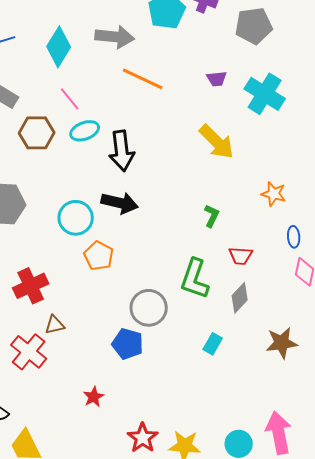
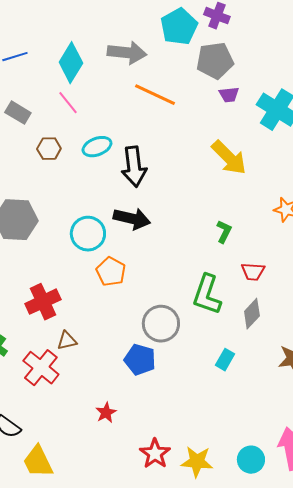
gray pentagon: (254, 26) -> (215, 61), moved
pink line: (70, 99) -> (68, 103), moved
brown hexagon: (37, 133) -> (49, 149), size x0.7

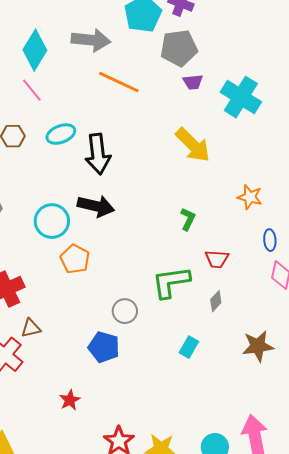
green L-shape: (207, 295) -> (171, 282), turned 63
gray diamond: (252, 314) -> (216, 301), size x0.7
gray circle: (161, 324) -> (125, 311), size x0.7

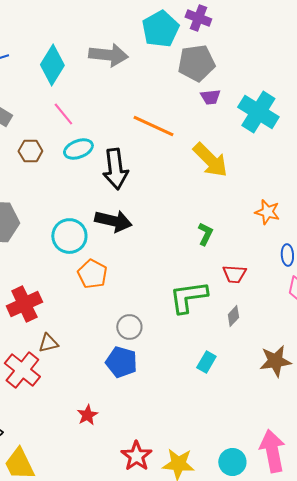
orange line: (119, 82) -> (153, 126), moved
pink line: (32, 90) -> (63, 114), moved
gray circle: (125, 311) -> (129, 327), moved

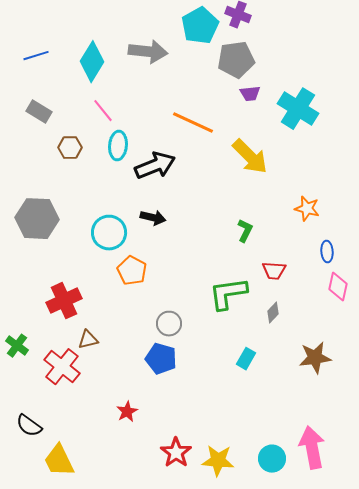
cyan ellipse: (78, 149) -> (118, 146), turned -64
black arrow: (115, 169) -> (155, 166), turned -105
black arrow: (113, 221) -> (153, 218), size x0.7

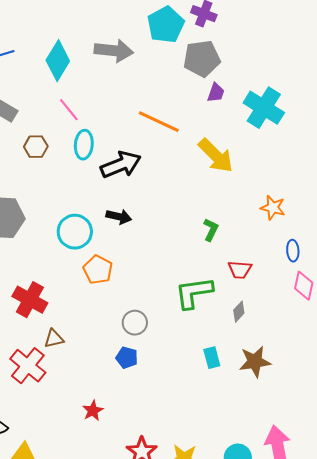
purple trapezoid: (250, 94) -> (216, 93), turned -65
red cross: (64, 301) -> (30, 300), turned -36
brown star: (315, 358) -> (255, 362), moved
blue pentagon: (161, 359) -> (127, 358), size x0.7
cyan rectangle: (246, 359) -> (212, 358), turned -45

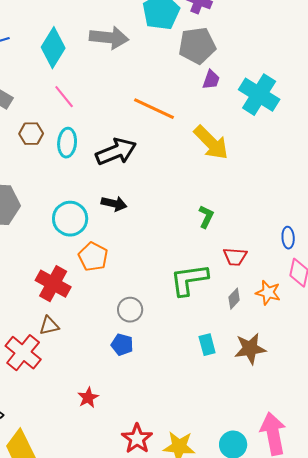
cyan ellipse: (84, 145) -> (67, 143), moved
orange star: (273, 208) -> (268, 293), moved
red cross: (30, 300) -> (53, 284), moved

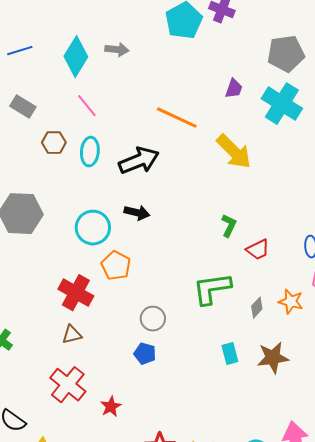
gray arrow: (109, 38) -> (117, 50), moved, size x0.6
gray pentagon: (197, 46) -> (286, 54), moved
red trapezoid: (235, 257) -> (258, 250), moved, turned -30
red cross: (23, 353) -> (68, 385), moved

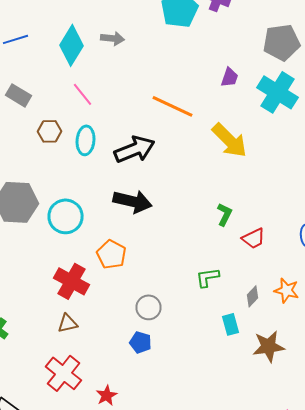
black arrow: (137, 213) -> (132, 201), size x1.5
cyan circle: (93, 228) -> (66, 216), moved
green L-shape: (212, 289) -> (208, 277), size x0.6
cyan rectangle: (230, 354) -> (230, 324), moved

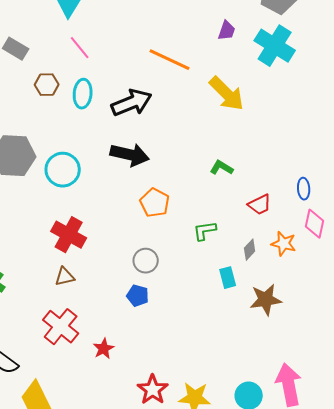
green L-shape: (224, 214) -> (222, 168), turned -85
red trapezoid: (254, 238) -> (260, 205), moved
orange pentagon: (112, 254) -> (155, 203), moved

